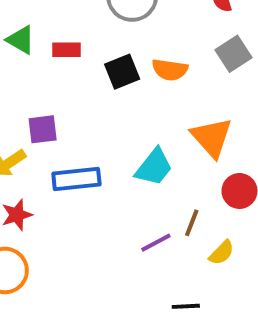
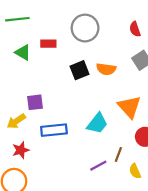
red rectangle: (66, 50) -> (48, 44), moved
yellow semicircle: (222, 253) -> (135, 171), turned 112

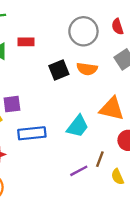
gray circle: (85, 28) -> (83, 31), moved
orange triangle: (129, 107) -> (112, 109), turned -35

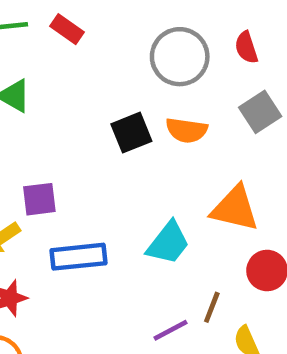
red rectangle: (26, 42) -> (67, 29), moved, turned 35

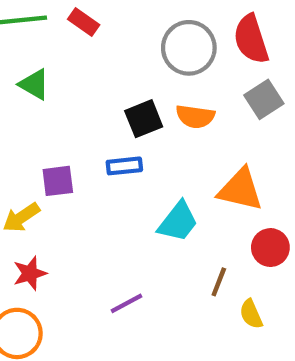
red semicircle: (246, 47) -> (251, 39), size x1.6
blue rectangle: (79, 257) -> (124, 166), moved, size x0.7
purple line: (170, 330) -> (127, 303), moved

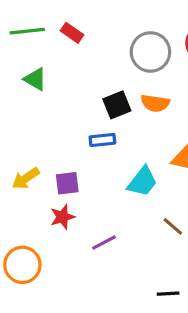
purple square: (58, 181) -> (67, 183), moved
red star: (30, 273) -> (62, 217), moved
brown line: (219, 282) -> (173, 226), turned -70

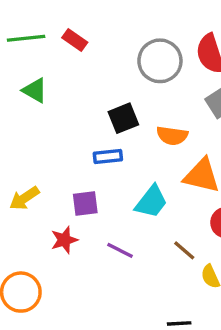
orange semicircle: (155, 103) -> (172, 136), moved
purple square: (67, 183) -> (85, 203), moved
purple line: (104, 242) -> (120, 250), moved, turned 55

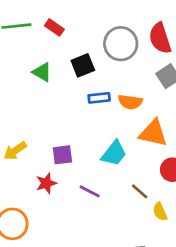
green triangle: (35, 90) -> (42, 72), moved
black square: (123, 118) -> (83, 65), moved
blue rectangle: (108, 156) -> (99, 98), moved

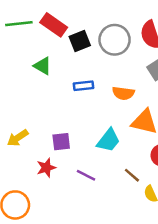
red rectangle: (54, 27) -> (54, 25), size x1.5
black square: (83, 65) -> (80, 41), moved
blue rectangle: (99, 98) -> (84, 86), moved

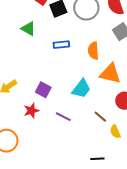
orange semicircle: (123, 93) -> (93, 51), turned 78
purple square: (61, 142) -> (43, 90), turned 35

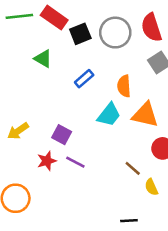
blue rectangle: (61, 45) -> (84, 79), turned -35
cyan trapezoid: (81, 89) -> (109, 115), moved
purple line: (63, 117) -> (75, 162), moved

